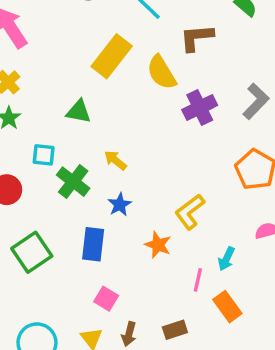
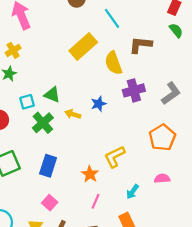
green triangle: (79, 112) -> (52, 95), moved
cyan square: (44, 155) -> (27, 102), turned -32
yellow arrow: (115, 160) -> (73, 114), turned -32
blue star: (120, 205) -> (99, 104), moved
pink line: (198, 280) -> (96, 201), moved

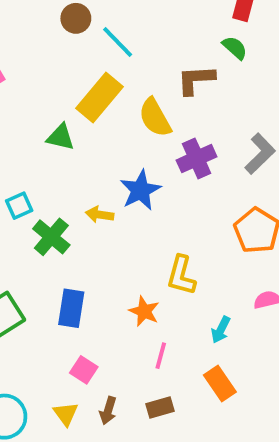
cyan line: (112, 18) -> (118, 42), moved
green semicircle: (176, 30) -> (235, 48), moved
green triangle: (52, 95) -> (61, 137), moved
blue star: (99, 104) -> (140, 190), size x1.5
yellow L-shape: (115, 157) -> (181, 275), turned -40

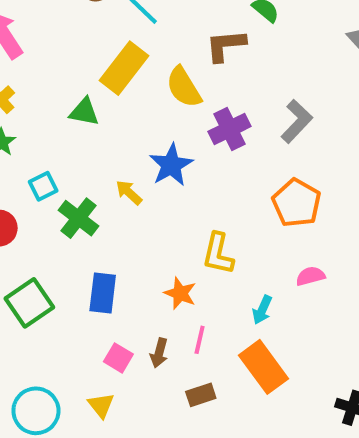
yellow arrow: (100, 215) -> (129, 192), turned 36
orange rectangle: (220, 384) -> (263, 367), size x1.4
brown arrow: (108, 411) -> (159, 353), moved

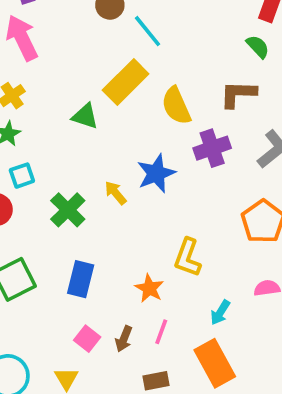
brown L-shape: (226, 45) -> (238, 94), moved
cyan square: (43, 186) -> (22, 176), moved

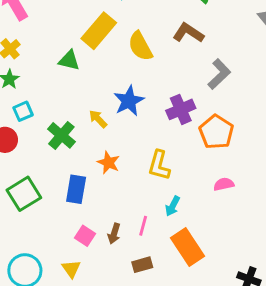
brown L-shape: (238, 94) -> (188, 33), turned 36
purple cross: (212, 148) -> (181, 109), moved
orange star: (149, 288) -> (109, 163), moved
cyan arrow: (220, 312) -> (173, 206), moved

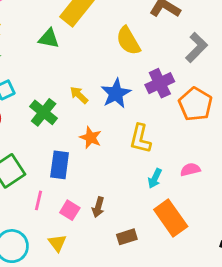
yellow semicircle: (140, 46) -> (128, 41), moved
blue star: (129, 101) -> (116, 93), moved
pink semicircle: (224, 184) -> (190, 170), moved
pink line: (143, 226) -> (39, 200), moved

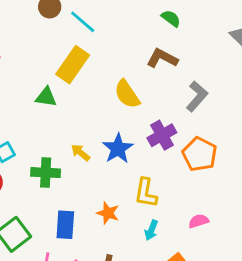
green cross: (44, 112) -> (46, 173), turned -32
orange star: (91, 138) -> (108, 213), moved
cyan arrow: (155, 178) -> (151, 230), moved

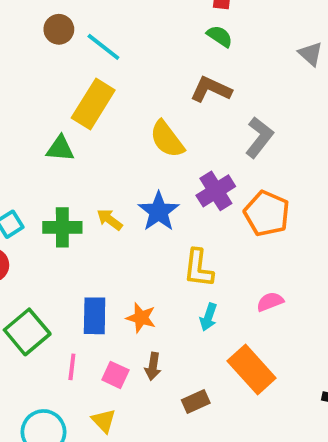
green cross: (46, 173) -> (62, 227), moved
orange star: (108, 213) -> (141, 318), moved

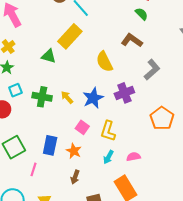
orange pentagon: (267, 213) -> (162, 118), moved
pink semicircle: (270, 302) -> (133, 157), moved
pink square: (115, 375) -> (82, 127), moved

